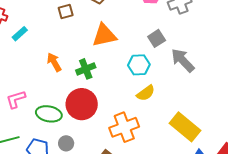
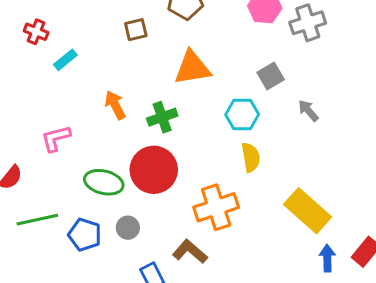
gray arrow: (183, 60) -> (308, 111), size x0.6
yellow semicircle: (146, 93) -> (251, 157), turned -66
pink L-shape: (16, 99) -> (56, 138), moved

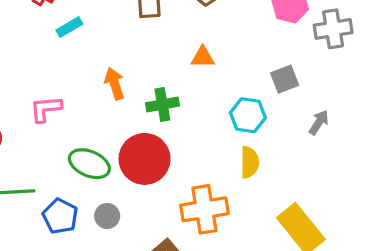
orange triangle: (192, 68) -> (203, 57), size x0.6
gray arrow: (308, 111) -> (319, 122), turned 65

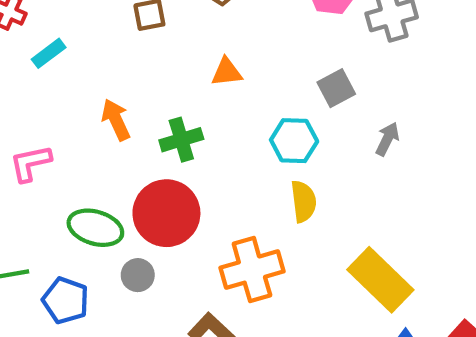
gray circle: (107, 216) -> (138, 275), moved

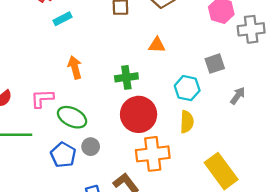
orange arrow: (116, 120) -> (75, 67), moved
pink L-shape: (30, 163) -> (42, 99), moved
red circle: (166, 213) -> (139, 114), moved
blue pentagon: (66, 300) -> (63, 155), moved

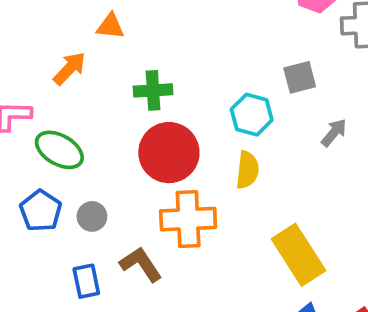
orange triangle: (157, 45) -> (110, 26), moved
orange arrow: (75, 67) -> (69, 68), turned 55
gray circle: (91, 147) -> (92, 216), moved

